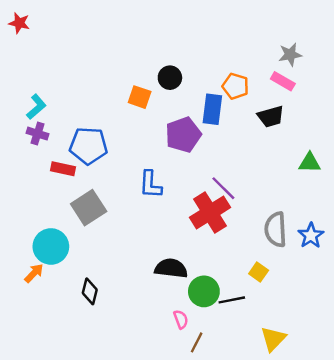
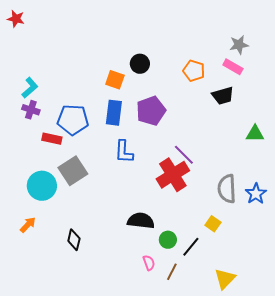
blue rectangle: (212, 109) -> (114, 113), moved
cyan circle: (51, 246) -> (42, 186), moved
green circle: (204, 291) -> (168, 240), size x0.7
black line: (232, 300) -> (191, 247), turned -40
brown line: (197, 342) -> (172, 272), moved

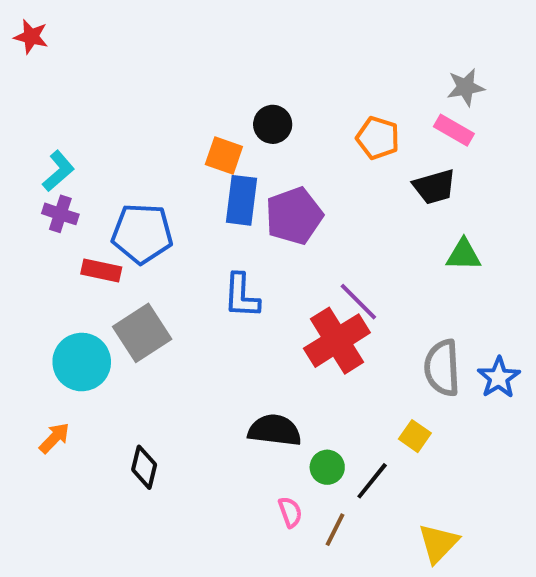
blue rectangle: (114, 113) -> (241, 200), moved
green triangle: (255, 134) -> (464, 255), moved

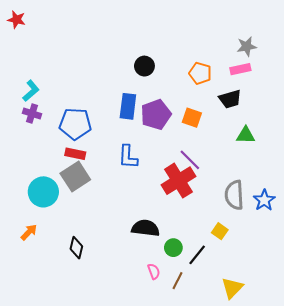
pink rectangle: (454, 130) -> (240, 69), turned -42
orange square: (224, 155) -> (192, 118), moved
red rectangle: (101, 270) -> (75, 154), moved

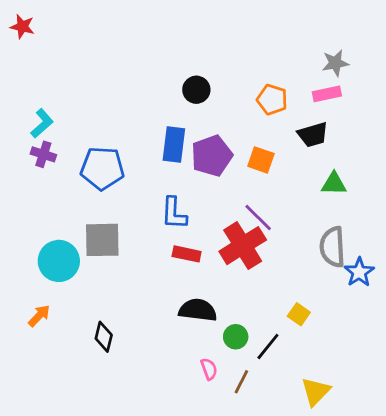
red rectangle: (75, 154) -> (187, 254), moved
gray square: (75, 176) -> (102, 240), turned 32
gray semicircle: (234, 195) -> (332, 247), moved

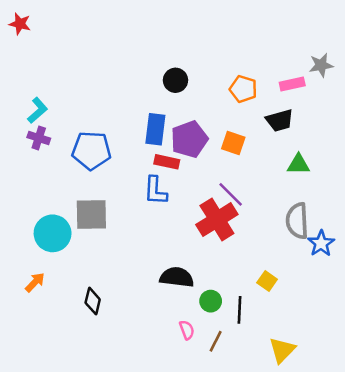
gray star: (335, 63) -> (321, 65), moved
red rectangle: (187, 254) -> (167, 162), moved
black line: (268, 347) -> (239, 310), turned -36

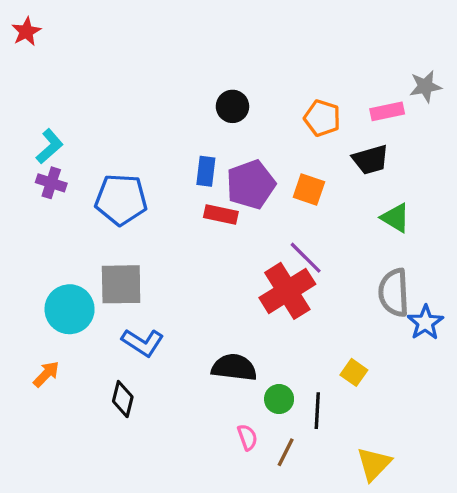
red star: (20, 24) -> (26, 32), turned 30
blue rectangle: (155, 129) -> (206, 171), size x0.7
green triangle: (298, 164) -> (395, 218), turned 30
blue L-shape: (155, 191) -> (143, 342), moved, turned -60

